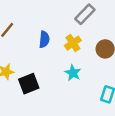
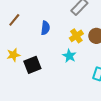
yellow cross: (73, 43) -> (76, 36), moved

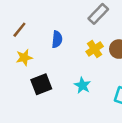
yellow star: (13, 55) -> (24, 58), moved
cyan star: (69, 56) -> (82, 85), moved

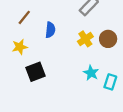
brown line: (19, 30) -> (24, 17), moved
cyan star: (82, 85) -> (91, 73), moved

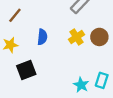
blue semicircle: (50, 30) -> (42, 37), moved
cyan star: (91, 73) -> (81, 85), moved

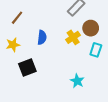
brown circle: (99, 37) -> (91, 28), moved
cyan rectangle: (102, 80) -> (96, 50), moved

